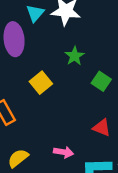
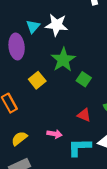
green star: (75, 56) -> (63, 60), size x1.6

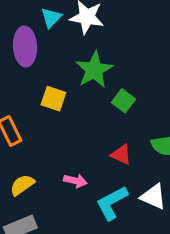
yellow square: (37, 80) -> (53, 99), turned -35
cyan L-shape: (79, 147) -> (112, 203), turned -30

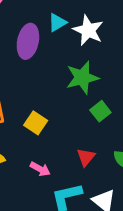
yellow square: (53, 99) -> (36, 123), moved
red triangle: (121, 155) -> (86, 157), turned 30

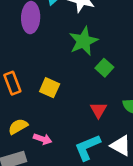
pink arrow: (40, 169) -> (43, 139), moved

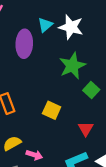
yellow square: (50, 88) -> (52, 110), moved

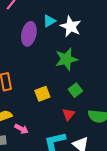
green square: (91, 90) -> (75, 90), moved
yellow square: (52, 110) -> (42, 94), turned 35

